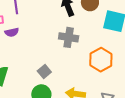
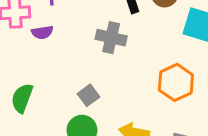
gray cross: (69, 37) -> (111, 38), moved

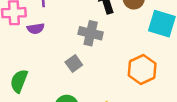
gray square: (88, 95) -> (74, 63), moved

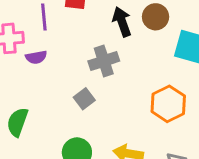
gray cross: (91, 33) -> (104, 61), turned -30

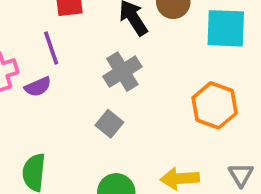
purple line: (44, 17) -> (51, 48), moved

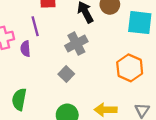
purple semicircle: (38, 87) -> (25, 49), turned 105

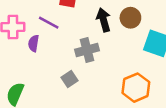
purple line: (35, 26) -> (49, 23), turned -60

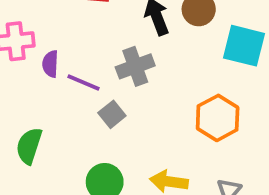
purple line: (49, 23) -> (83, 83), moved

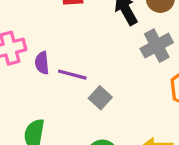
gray cross: (135, 66) -> (157, 46), moved

